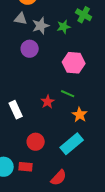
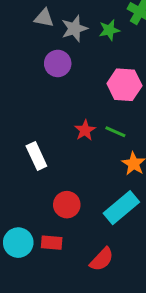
red star: (48, 102) -> (85, 130), moved

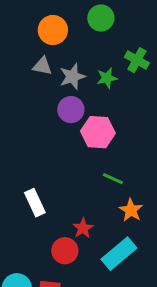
purple circle: (58, 63) -> (71, 110), moved
pink hexagon: (124, 85) -> (98, 132), moved
red star: (85, 130) -> (83, 228), moved

